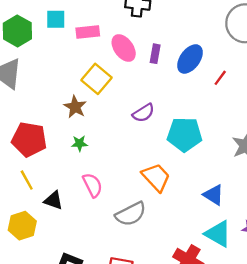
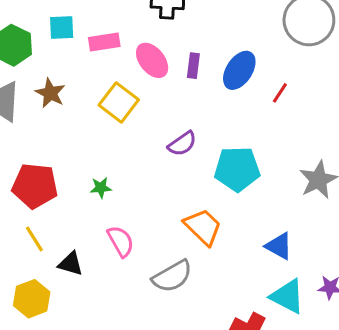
brown star: (75, 107) -> (50, 93), moved

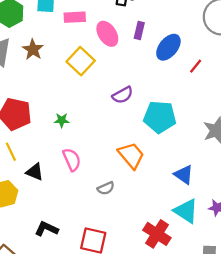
purple rectangle: (193, 66) -> (139, 31), moved
gray semicircle: (172, 276) -> (106, 188), size x0.6

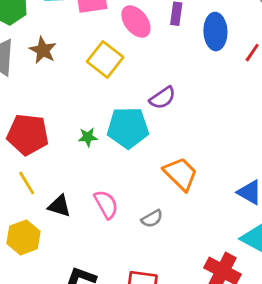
blue ellipse: (168, 47) -> (215, 32), turned -36
cyan pentagon: (160, 117) -> (128, 128), moved
pink semicircle: (72, 160) -> (106, 204), moved

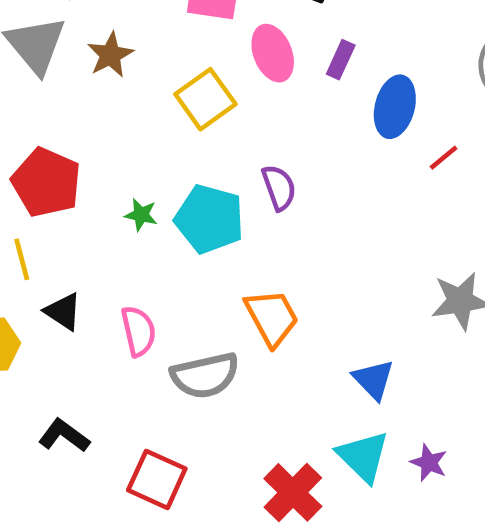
purple semicircle: (163, 98) -> (279, 188), turned -92
gray semicircle: (152, 219) -> (205, 375), size x1.8

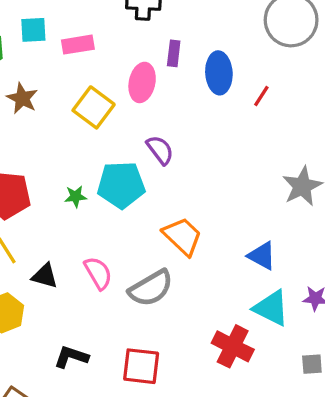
pink ellipse: (273, 53) -> (142, 82), moved, turned 51

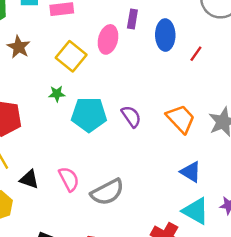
purple semicircle: (160, 150) -> (131, 116), moved
green star: (76, 196) -> (57, 94), moved
orange trapezoid: (182, 236) -> (181, 119), moved

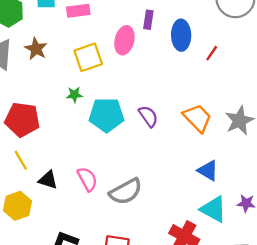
yellow square: (71, 56) -> (88, 57), turned 32

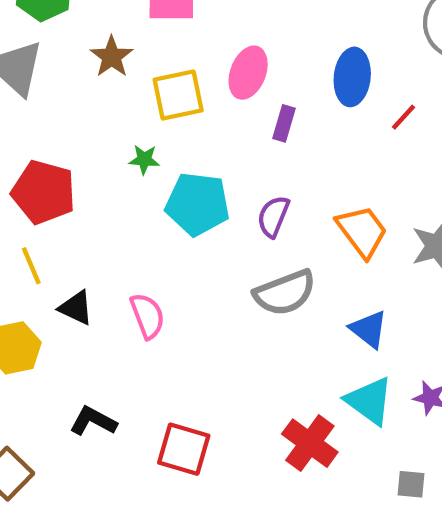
purple rectangle: (148, 20) -> (284, 123), moved
brown star: (36, 49) -> (112, 57), moved
purple semicircle: (148, 116) -> (273, 216), turned -130
gray semicircle: (126, 192) -> (285, 293), moved

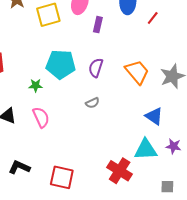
green star: (144, 159) -> (36, 85), moved
gray semicircle: (285, 293) -> (92, 103), moved, size x0.5
blue triangle: (369, 329) -> (154, 116), moved
cyan triangle: (369, 401) -> (146, 150), turned -35

